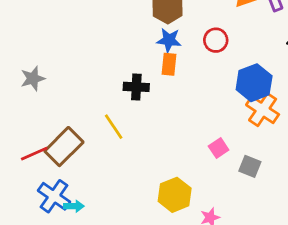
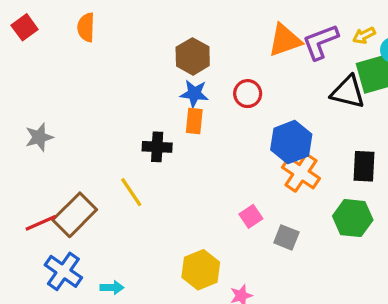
cyan arrow: (74, 206) -> (112, 288), moved

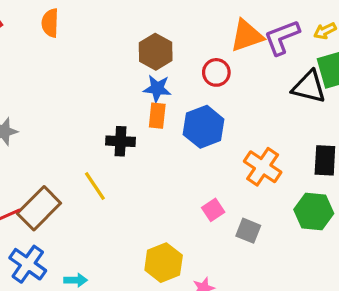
red circle: (248, 94) -> (216, 72), moved
blue hexagon: (291, 142) -> (204, 127), moved

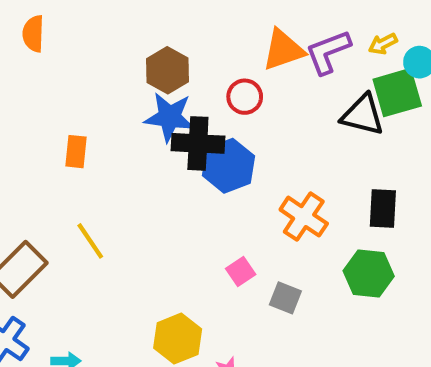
blue star: (157, 88) -> (170, 117), size x1.4
orange rectangle: (157, 116) -> (76, 152), moved
black cross: (120, 141) -> (198, 143), moved, size x1.4

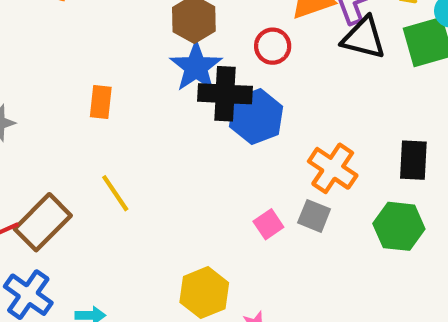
black triangle: (363, 115) -> (364, 38), moved
blue star: (170, 117) -> (196, 67), turned 30
gray square: (285, 298) -> (314, 216), moved

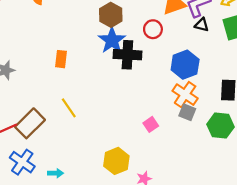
black triangle: (364, 38) -> (202, 25), size x0.6
blue hexagon: (256, 117) -> (185, 65), moved
gray square: (314, 216) -> (187, 112), moved

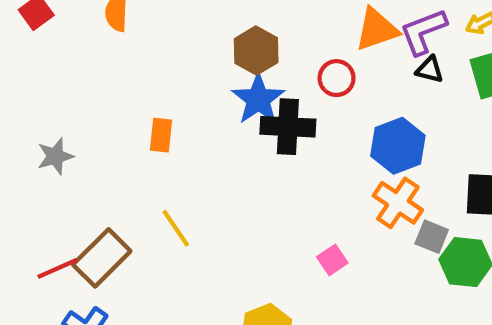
gray square: (187, 112) -> (432, 237), moved

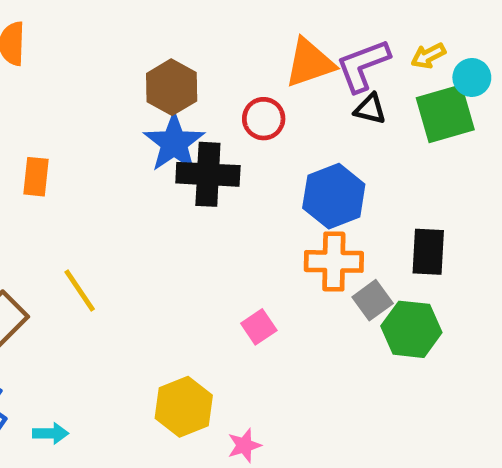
orange rectangle: (161, 135) -> (36, 177), moved
orange cross: (398, 203) -> (334, 261), turned -33
gray square: (432, 237) -> (373, 300), turned 32

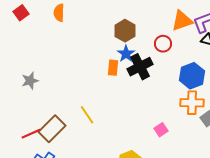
blue star: (174, 143) -> (126, 54), size x0.7
black cross: (208, 174) -> (140, 67), turned -30
orange rectangle: (36, 177) -> (113, 68), moved

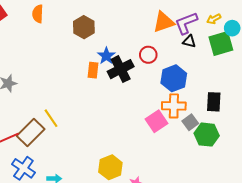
brown hexagon: (125, 31) -> (84, 27), moved
red circle: (163, 44) -> (148, 55), moved
yellow line: (87, 115) -> (51, 118), moved
pink square: (161, 130) -> (156, 121), moved, size x1.5

